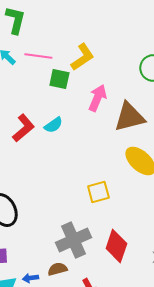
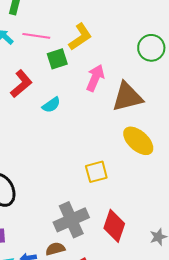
green square: (59, 79) -> (57, 59), turned -30
red L-shape: (23, 128) -> (21, 84), moved

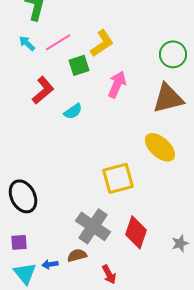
pink line: (36, 36) -> (58, 42), turned -40
brown triangle: (127, 97) -> (168, 98), moved
yellow square: (96, 172) -> (118, 178), size x1.4
gray cross: (71, 220) -> (93, 226), turned -32

